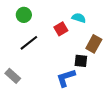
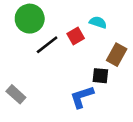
green circle: (24, 15) -> (30, 19), size x1.5
black line: (29, 43) -> (47, 45), moved

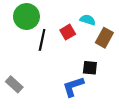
black line: (47, 45) -> (42, 40), turned -40
brown rectangle: (117, 55) -> (104, 38), moved

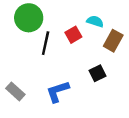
black square: (90, 68) -> (98, 73), turned -32
blue L-shape: (73, 87) -> (58, 91), moved

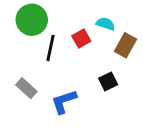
gray rectangle: (15, 91) -> (26, 88), moved

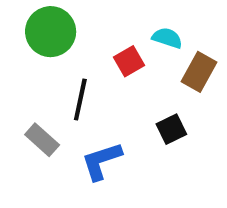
black line: (51, 48) -> (80, 99), moved

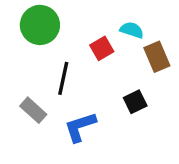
brown rectangle: (199, 72) -> (157, 57), turned -52

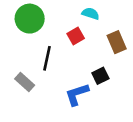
cyan semicircle: (132, 30) -> (91, 14), moved
blue L-shape: (80, 127) -> (77, 94), moved

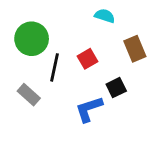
green circle: (30, 19) -> (32, 39), moved
red square: (76, 36) -> (88, 59), moved

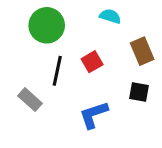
green circle: (32, 39) -> (47, 25), moved
black square: (116, 88) -> (139, 92), moved, turned 36

